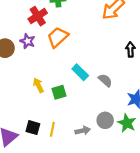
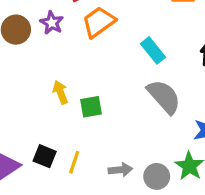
cyan rectangle: (80, 72) -> (153, 50), moved
gray semicircle: (105, 80) -> (164, 97), size x1.6
gray circle: (105, 120) -> (157, 176), moved

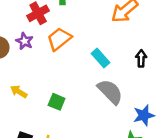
yellow arrow: (60, 92) -> (19, 92), moved, turned -35
green square: (91, 107) -> (57, 102), turned 35

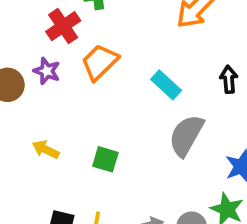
gray semicircle: (110, 92) -> (186, 135), turned -100

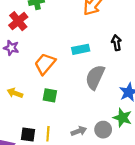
orange trapezoid: (100, 62) -> (45, 64), moved
cyan rectangle: (166, 85) -> (81, 49), turned -49

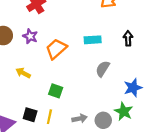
purple star: (11, 48) -> (30, 36), moved
gray semicircle: (95, 77) -> (103, 69), size x0.7
green square: (50, 95) -> (56, 91), moved

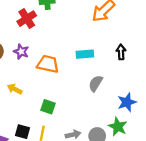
orange trapezoid: (56, 49) -> (48, 64), turned 55

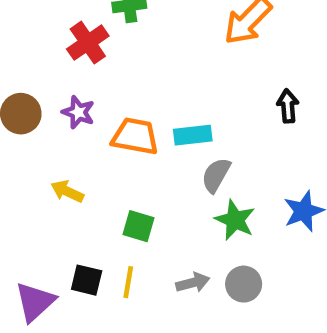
cyan rectangle: (85, 54) -> (193, 135), moved
gray semicircle: (96, 83) -> (216, 175), moved
green star: (118, 127) -> (235, 220), moved

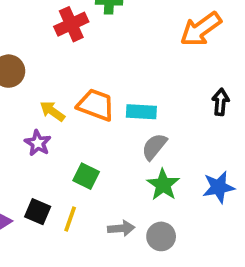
purple star: (78, 112) -> (38, 143), moved
yellow arrow: (67, 191) -> (52, 111), moved

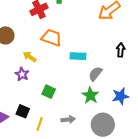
orange trapezoid: (96, 105) -> (51, 38), moved
gray semicircle: (154, 147) -> (95, 74), moved
yellow line: (70, 219) -> (40, 124), moved
gray circle: (161, 236) -> (103, 125), moved, size x1.5

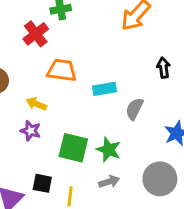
green square: (49, 92) -> (73, 148), size x1.5
green star: (90, 95) -> (109, 150), moved

